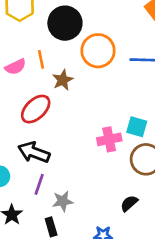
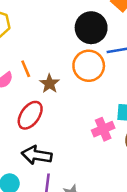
black circle: (65, 23) -> (91, 28), moved
orange circle: (98, 51) -> (89, 66), moved

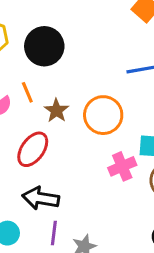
black circle: (91, 28) -> (44, 46), moved
orange circle: (89, 66) -> (103, 115), moved

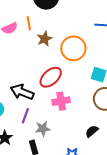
red ellipse: (33, 149) -> (51, 77), moved
pink cross: (122, 166) -> (61, 101), moved

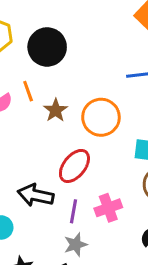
pink cross: (61, 101) -> (108, 208), moved
purple line: (25, 116) -> (74, 211), moved

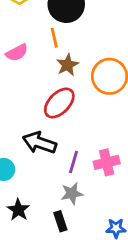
orange line: (28, 91) -> (54, 38), moved
red ellipse: (74, 166) -> (59, 103), moved

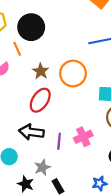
orange line: (54, 38) -> (17, 49), moved
gray star: (72, 194) -> (42, 167), moved

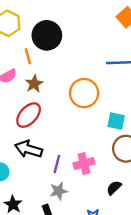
brown star: (41, 71) -> (34, 84), moved
red ellipse: (40, 100) -> (29, 115), moved
gray star: (42, 167) -> (59, 191), moved

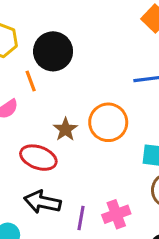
brown star: (34, 84) -> (65, 129), moved
red ellipse: (29, 115) -> (38, 158), turned 72

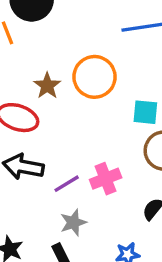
purple line: (81, 218) -> (67, 184), turned 50

